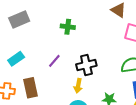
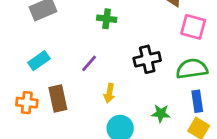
black cross: (86, 65) -> (147, 59), moved
yellow arrow: (78, 86) -> (109, 93), moved

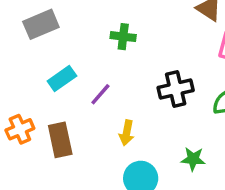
cyan rectangle: (39, 61) -> (62, 79), moved
orange cross: (27, 103) -> (20, 129), moved, turned -30

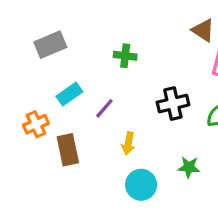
orange cross: (20, 129) -> (36, 124), moved

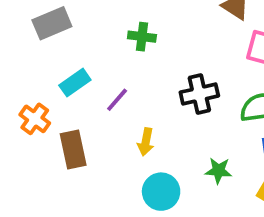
orange cross: (36, 124) -> (35, 119), turned -30

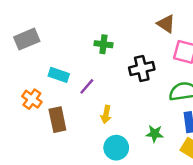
gray rectangle: (52, 23) -> (27, 39), moved
cyan rectangle: (75, 83) -> (59, 75), turned 54
black cross: (199, 94) -> (142, 68), moved

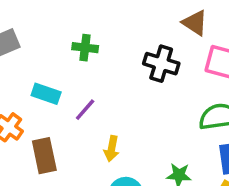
green cross: (103, 44) -> (85, 48), moved
black cross: (142, 68) -> (161, 64), moved, turned 30

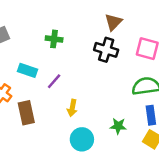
brown triangle: (195, 23) -> (113, 22), moved, turned 42

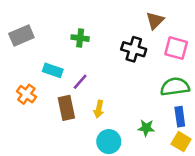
brown triangle: (113, 22) -> (155, 21), moved
brown rectangle: (26, 113) -> (66, 108), moved

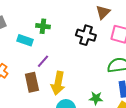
cyan rectangle: (53, 70) -> (25, 40), moved
yellow arrow: (99, 109) -> (58, 83), size x1.6

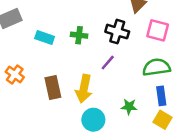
green cross: (43, 26) -> (79, 35), moved
purple line: (43, 61) -> (108, 63), moved

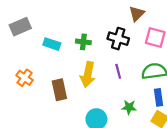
purple line: (108, 63) -> (118, 71), moved, turned -56
yellow arrow: (84, 89) -> (88, 75), moved

